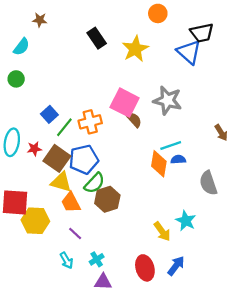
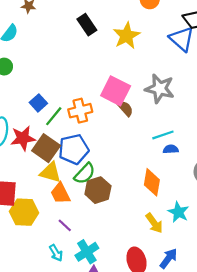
red star: (34, 149) -> (23, 138), size x1.6
orange diamond: (159, 164) -> (152, 182), moved
cyan cross: (97, 259) -> (87, 252), size x1.5

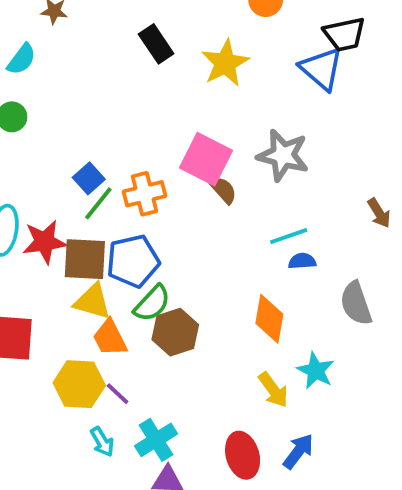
blue square: (38, 103) -> (89, 178), moved
brown square: (46, 148) -> (85, 259), turned -32
yellow hexagon: (24, 212) -> (79, 384), moved

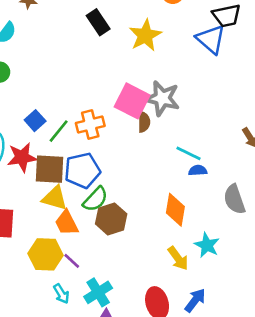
gray star: (283, 155) -> (162, 98), moved
blue square: (89, 178) -> (35, 121), moved
brown semicircle: (223, 190) -> (144, 122), turned 42
cyan line: (289, 236) -> (189, 153), turned 45

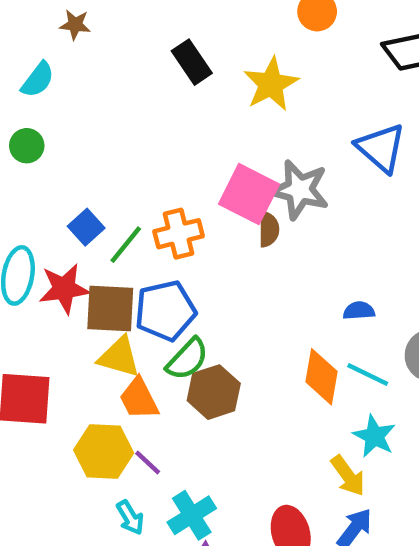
blue triangle: (211, 39) -> (381, 148), moved
cyan line: (189, 153) -> (368, 374), moved
yellow arrow: (178, 258) -> (348, 476), moved

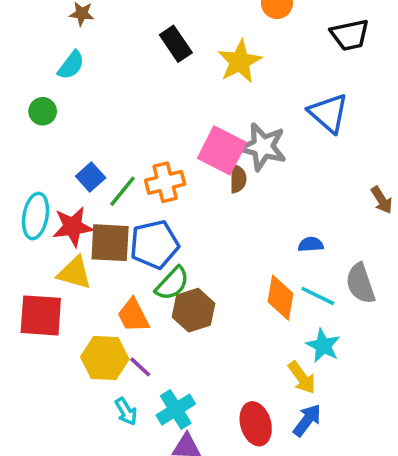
cyan semicircle: (38, 80) -> (71, 65), moved
yellow triangle: (119, 357) -> (75, 273), moved

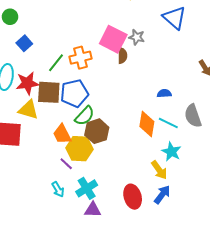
gray star: (263, 147) -> (137, 37), size x0.6
blue square: (91, 177) -> (24, 43), moved
yellow hexagon: (105, 358) -> (79, 149), moved

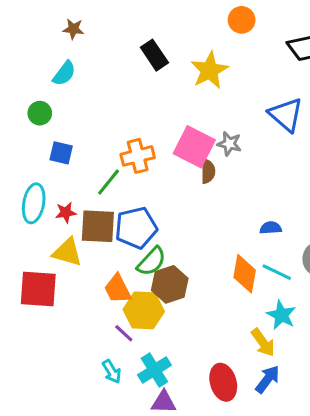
blue square: (24, 43) -> (61, 153), turned -35
orange cross: (80, 58) -> (138, 156), moved
red star: (27, 83) -> (66, 213), size x0.6

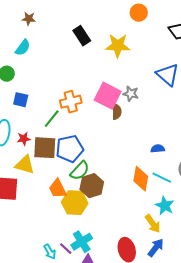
yellow star: (209, 70) -> (118, 46), turned 30
purple line: (124, 333) -> (66, 249), moved
cyan arrow: (112, 372) -> (50, 252), moved

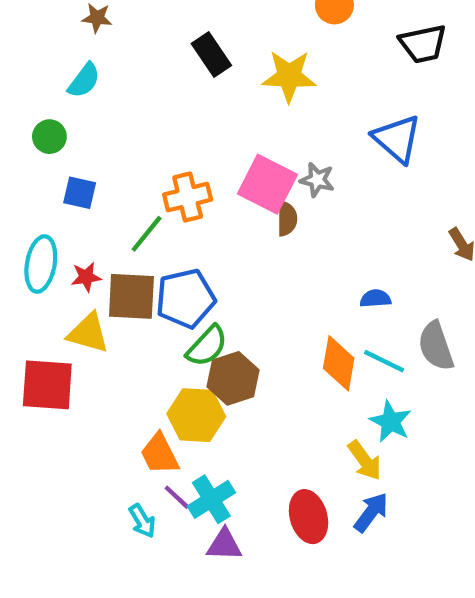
orange trapezoid: (58, 189) -> (160, 454), moved
purple line: (66, 249) -> (177, 497), moved

